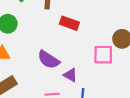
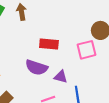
red rectangle: (69, 23) -> (49, 44), moved

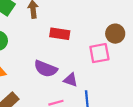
red rectangle: (49, 44) -> (60, 34), moved

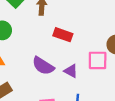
purple triangle: (71, 80) -> (71, 71), moved

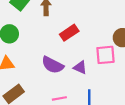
red rectangle: (63, 35) -> (69, 33), turned -48

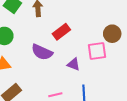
purple semicircle: (53, 65) -> (42, 52), moved

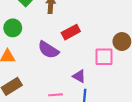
purple triangle: (74, 64) -> (79, 76), moved

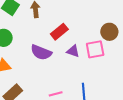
purple triangle: (79, 76) -> (73, 51), moved

